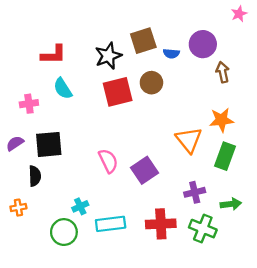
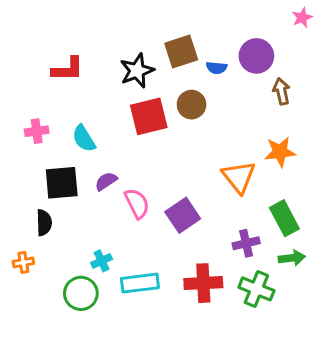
cyan semicircle: (63, 88) -> (84, 139), moved
purple semicircle: (15, 143) -> (106, 181), moved
green rectangle: (225, 156) -> (284, 218), moved, turned -48

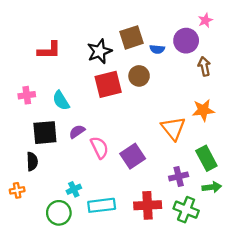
pink star: (302, 18) -> (205, 20), moved

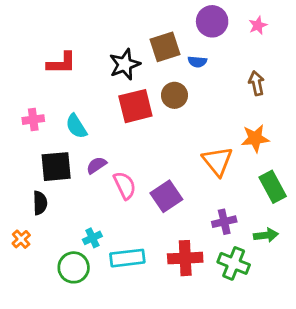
purple circle: (186, 41) -> (212, 21), moved
green rectangle: (206, 158) -> (273, 187), moved
orange cross: (17, 190) -> (21, 239), turned -32

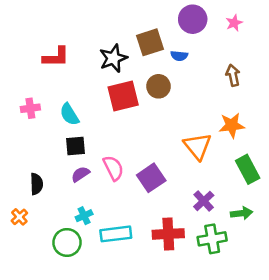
purple semicircle: (96, 165) -> (80, 174), moved
black square: (56, 167) -> (76, 146), moved, size x0.7
purple cross: (224, 222) -> (204, 201), turned -30
green cross: (234, 263) -> (212, 239), turned -32

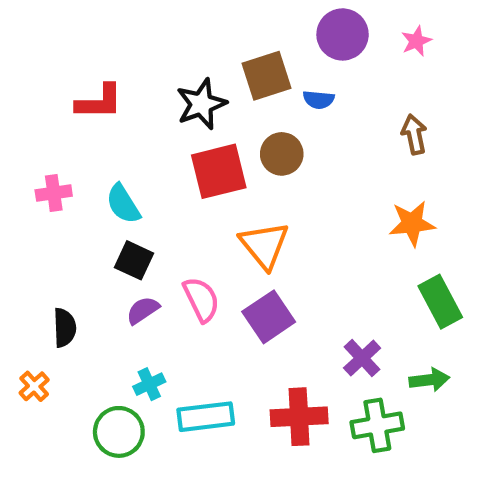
black square: (76, 146) -> (134, 260), turned 30
orange triangle: (198, 146) -> (264, 245), moved

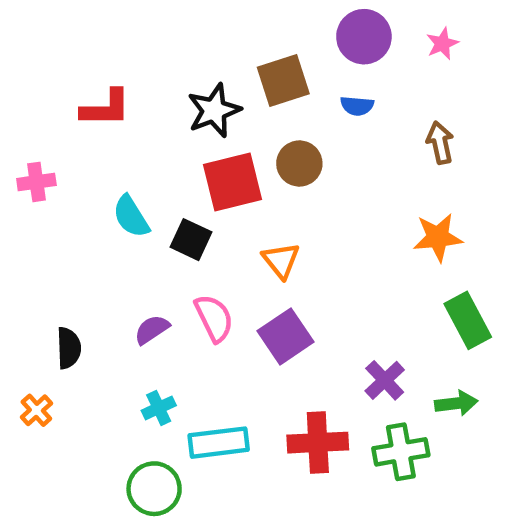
blue semicircle: (319, 100) -> (357, 106), moved
pink cross: (54, 193) -> (36, 182), moved
orange triangle: (264, 245) -> (281, 260), size x0.7
black square: (134, 260) -> (191, 240), moved
green circle: (119, 432) -> (154, 489), moved

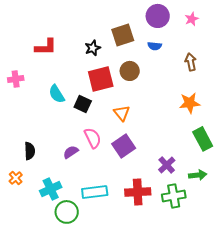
black star: (214, 110) -> (93, 48), size x0.7
purple semicircle: (152, 330) -> (71, 152), moved
cyan cross: (159, 408) -> (51, 189), moved, size x1.5

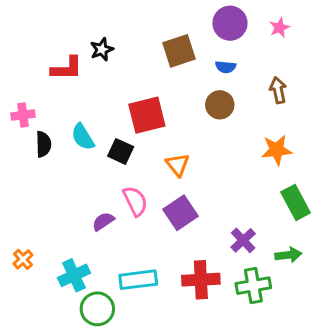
black star: (93, 48) -> (102, 49), moved
brown circle: (130, 71) -> (220, 105), moved
black semicircle: (30, 151) -> (43, 144), moved

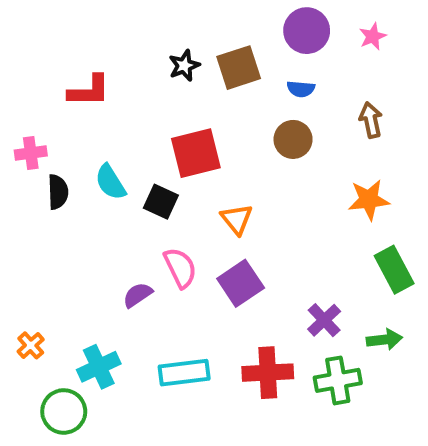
black star: (102, 49) -> (184, 66), moved
green circle: (97, 309) -> (64, 411), moved

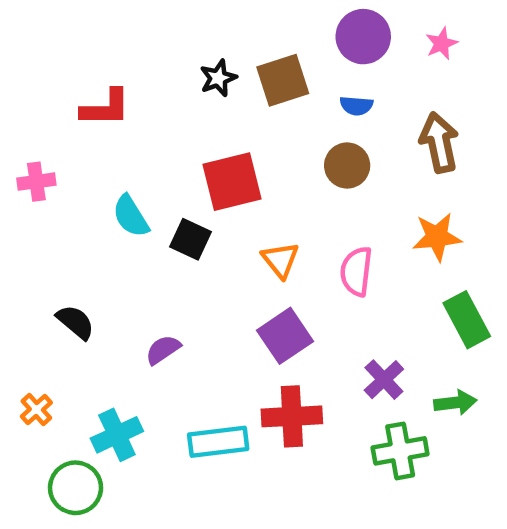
brown arrow: (371, 120) -> (439, 142), size x1.4
black semicircle: (58, 192) -> (75, 322), moved, turned -48
pink semicircle: (180, 268) -> (356, 271), moved, turned -147
red cross: (268, 373) -> (292, 416), moved

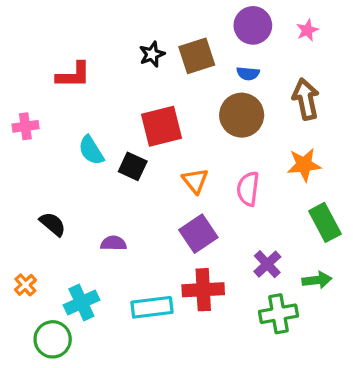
brown circle: (347, 165) -> (242, 115), size x1.4
purple semicircle: (163, 350) -> (114, 243), turned 35

